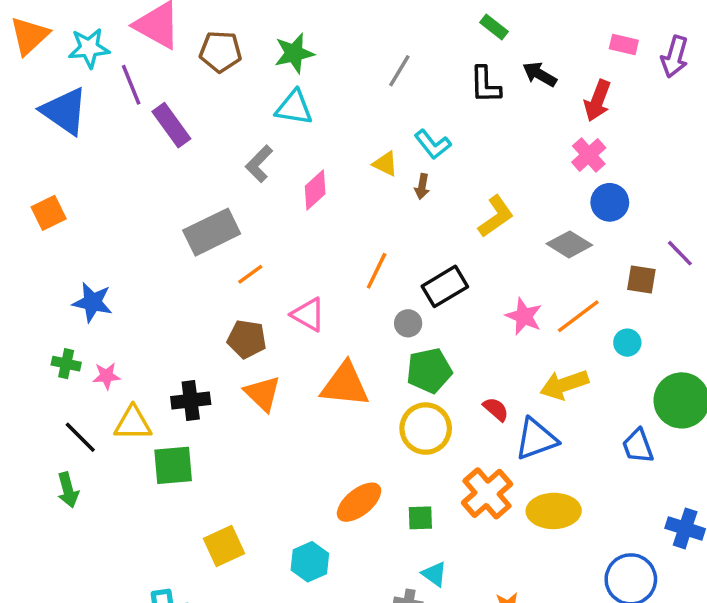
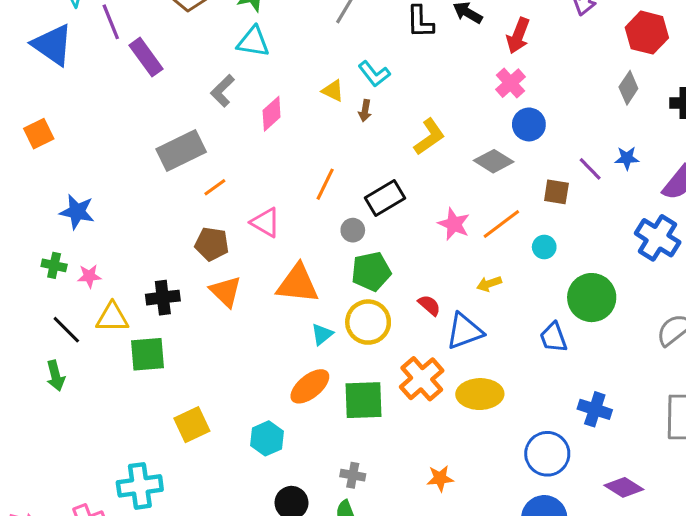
yellow arrow: (564, 385) -> (489, 284), size x0.6
green square: (420, 518) -> (363, 400), size x1.8
cyan triangle: (434, 574) -> (322, 334), moved, turned 45

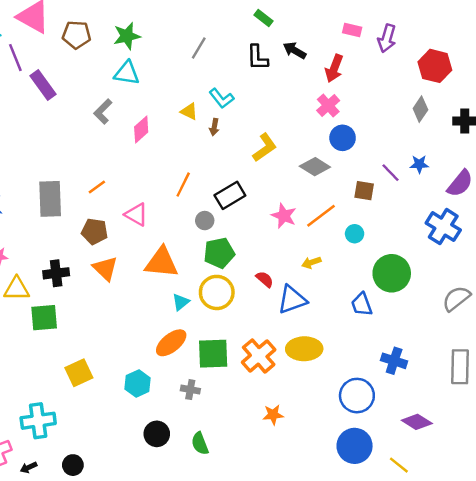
gray rectangle: (181, 151) -> (50, 199), moved, turned -66
orange cross: (422, 379) -> (259, 356), moved
gray cross: (353, 475) -> (190, 390), moved

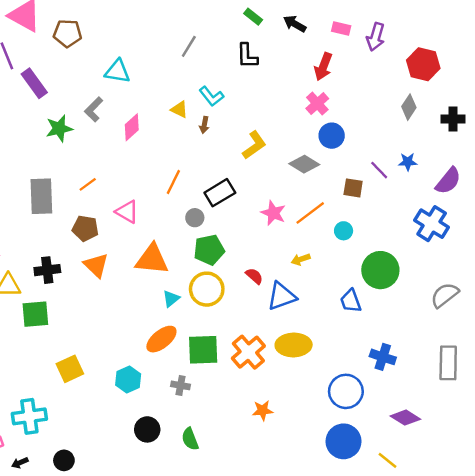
green star: (127, 36) -> (59, 128), moved
black arrow: (295, 50) -> (295, 24), moved

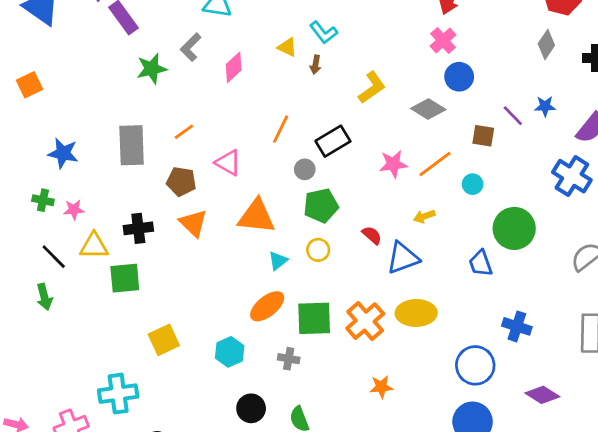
pink star: (273, 213) -> (393, 164), turned -30
yellow circle: (207, 289) -> (318, 250), size x0.6

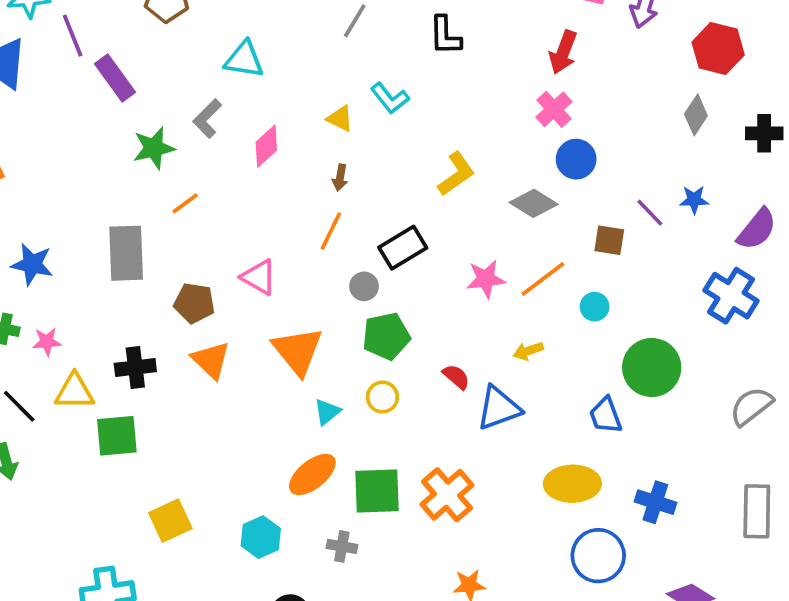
brown arrow: (315, 65) -> (340, 178), moved
orange line: (184, 132) -> (185, 203), moved
orange triangle: (256, 216) -> (298, 351), turned 45
yellow ellipse: (416, 313) -> (572, 484), moved

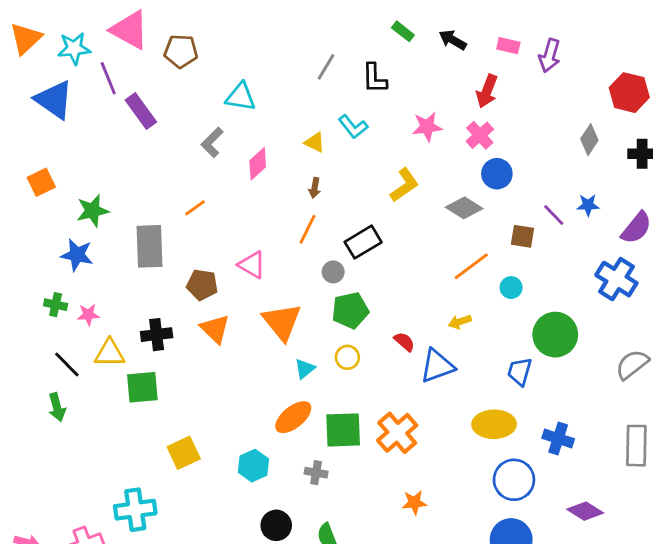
black L-shape: (445, 36) -> (374, 78), moved
red hexagon: (718, 48) -> (629, 93), moved
green star: (154, 148) -> (93, 211), moved
pink star: (486, 279) -> (427, 127), moved
blue trapezoid: (606, 415) -> (520, 372), turned 36

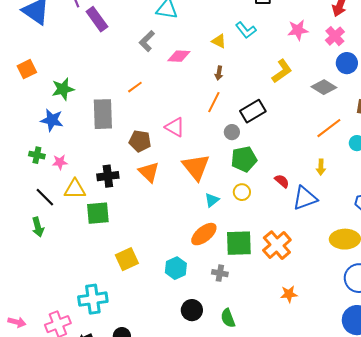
pink diamond: (258, 164) -> (179, 56), turned 45
yellow arrow: (460, 322) -> (321, 167), turned -70

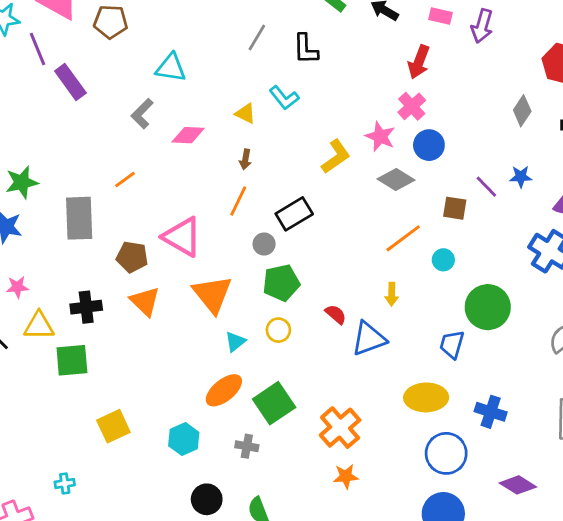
pink star: (298, 30) -> (380, 136), moved, turned 30
pink triangle: (175, 127) -> (182, 237), size x1.4
green square: (239, 243) -> (274, 403), turned -32
orange cross: (277, 245) -> (340, 428), moved
cyan cross: (93, 299) -> (65, 484), size x0.5

